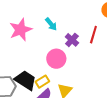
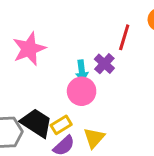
cyan arrow: (51, 24) -> (82, 71), moved, turned 32
red line: (93, 35) -> (124, 37), moved

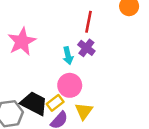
red line: (124, 37) -> (88, 22), moved
pink circle: (82, 91) -> (70, 85), moved

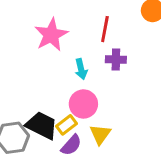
pink star: (22, 42) -> (51, 35), moved
purple cross: (86, 48) -> (116, 59), moved, turned -35

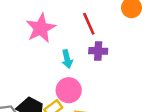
red line: (105, 29) -> (89, 24), turned -35

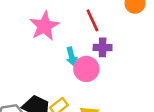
pink circle: (69, 90) -> (86, 69), moved

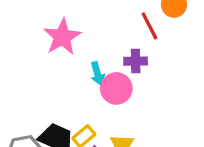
red line: (92, 20) -> (149, 26), moved

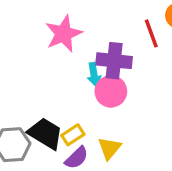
purple cross: (136, 61) -> (114, 61), moved, size x1.5

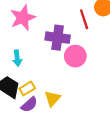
cyan arrow: (94, 74) -> (17, 58), moved
pink circle: (111, 91) -> (75, 56), moved

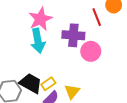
cyan arrow: (17, 58) -> (38, 41), moved, size x1.6

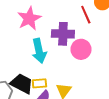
cyan arrow: (38, 41) -> (39, 51), moved
yellow rectangle: (48, 84) -> (39, 83), turned 32

